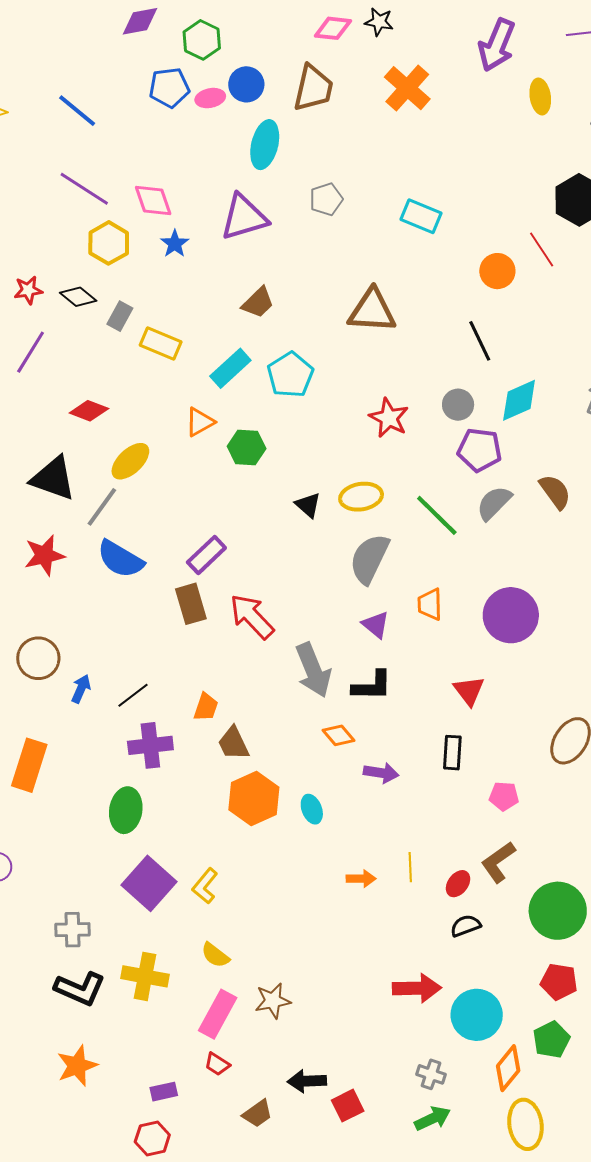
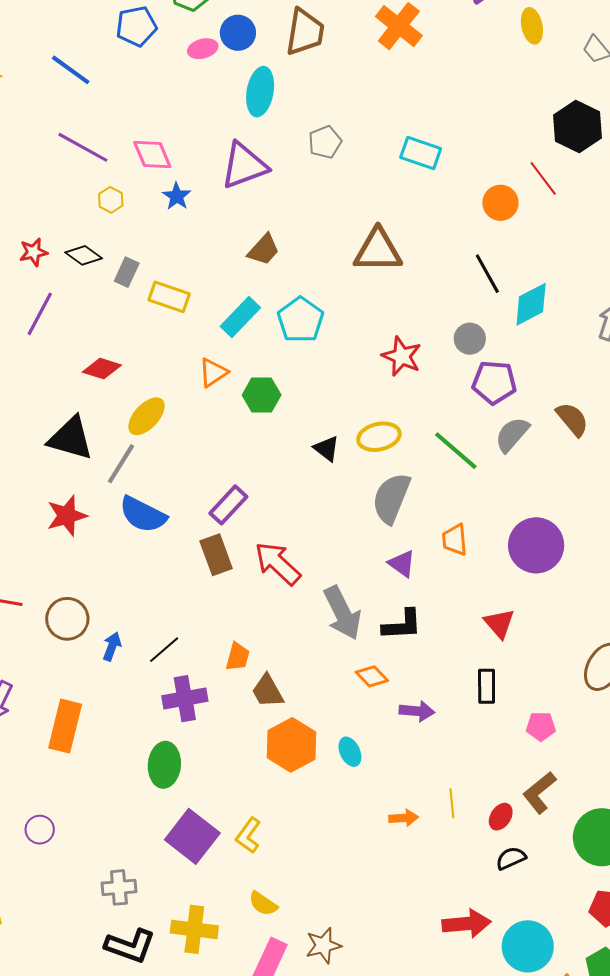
blue pentagon: (169, 88) -> (136, 26), moved
yellow hexagon: (109, 243) -> (111, 200), size x0.6
cyan diamond: (519, 400) -> (531, 304), moved

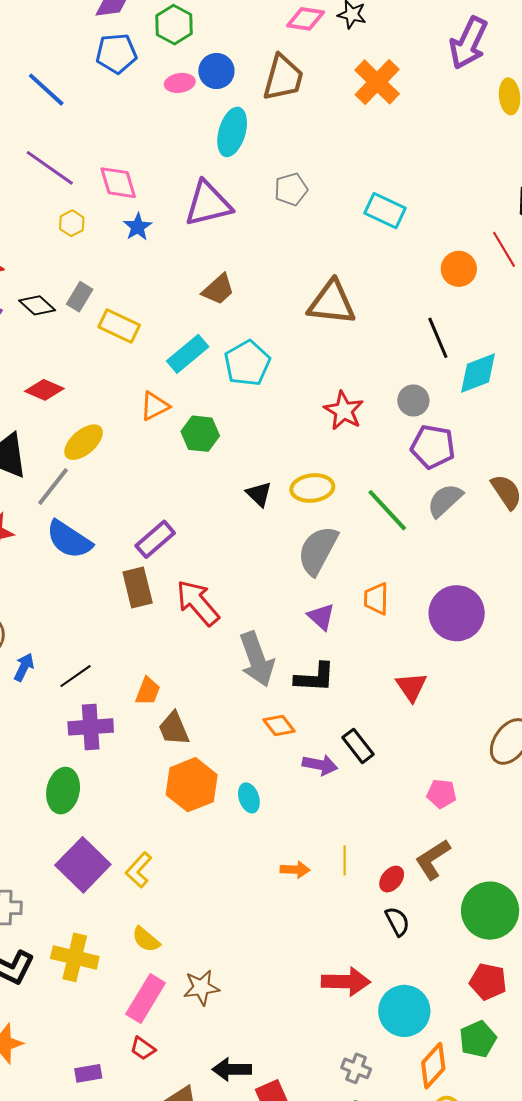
black diamond: (84, 255) -> (37, 305), moved
black rectangle: (487, 686) -> (358, 746), moved, turned -44
black semicircle: (511, 858) -> (397, 921), turned 80

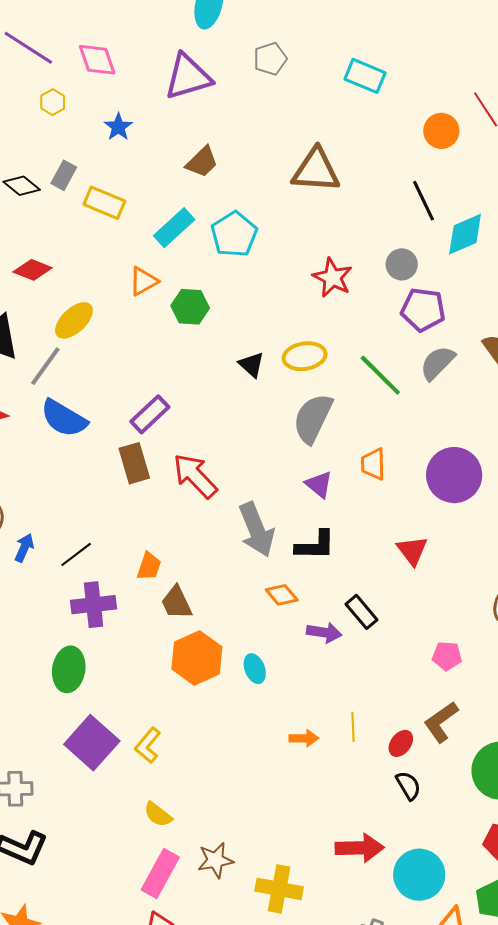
blue star: (138, 227) -> (118, 127), moved
yellow cross: (75, 957) -> (279, 889), moved

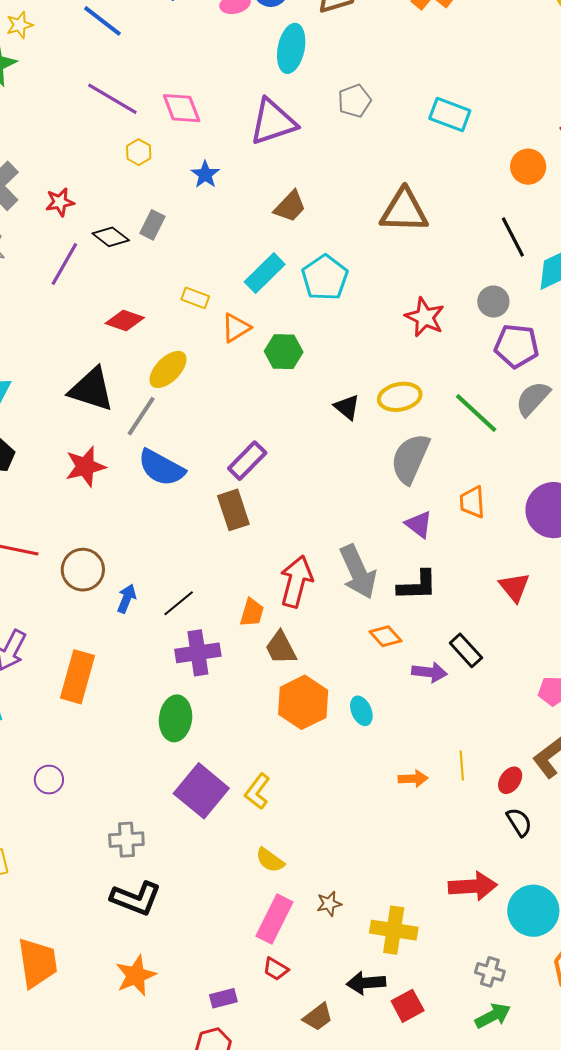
yellow rectangle: (104, 203) -> (195, 298), moved, size x0.7
red arrow: (195, 476) -> (296, 581), moved, turned 60
brown star: (215, 860) -> (329, 904), size x0.7

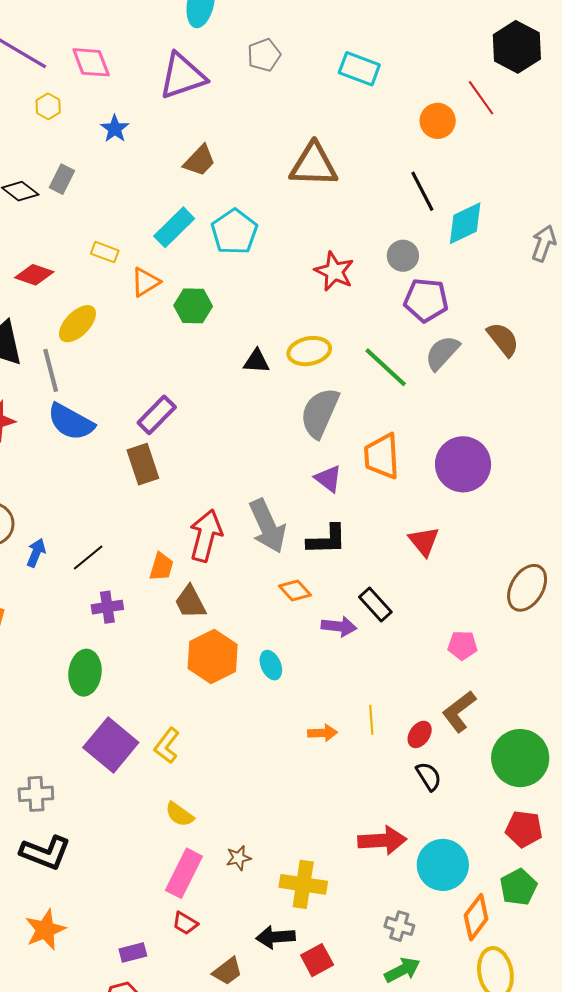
black triangle: (347, 407) -> (256, 361), turned -36
gray line: (141, 416) -> (51, 370), turned -48
orange trapezoid: (472, 502) -> (382, 456), size x1.4
purple cross: (198, 653) -> (107, 607), size x0.7

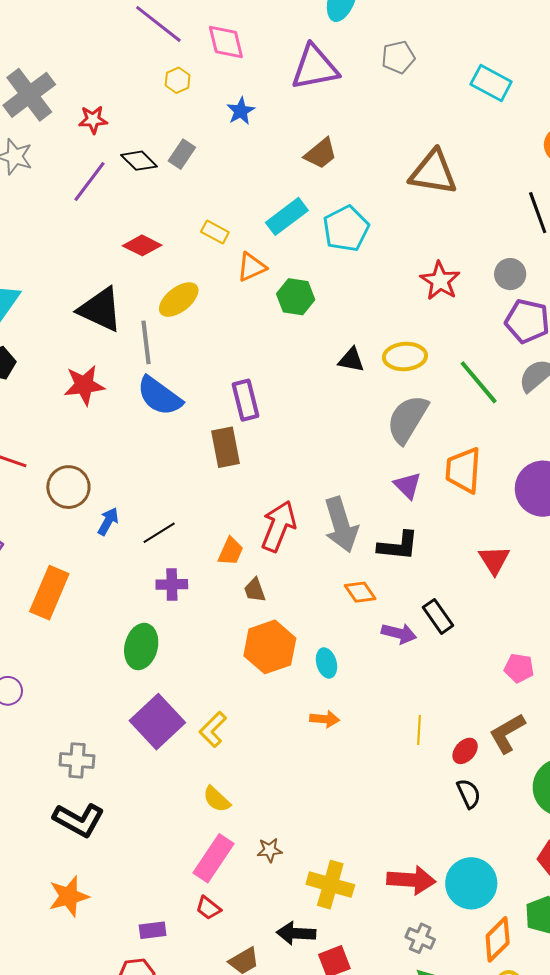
purple rectangle: (157, 415) -> (246, 400), turned -66
brown trapezoid: (190, 602) -> (255, 590), size x0.7
orange arrow: (323, 733) -> (325, 719), moved
red arrow: (382, 840) -> (411, 880), moved

